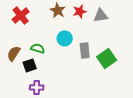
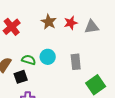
cyan circle: (65, 38) -> (48, 57), moved
green square: (107, 58) -> (96, 85), moved

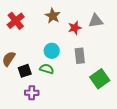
red star: (71, 23) -> (75, 28), moved
green semicircle: (29, 60) -> (47, 69), moved

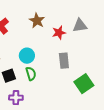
cyan circle: (52, 51) -> (27, 56), moved
green semicircle: (47, 69) -> (31, 74), turned 56

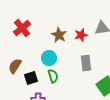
brown star: (37, 21) -> (59, 35), moved

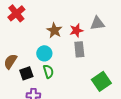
red cross: (22, 28) -> (16, 13), moved
gray rectangle: (86, 63) -> (79, 49), moved

